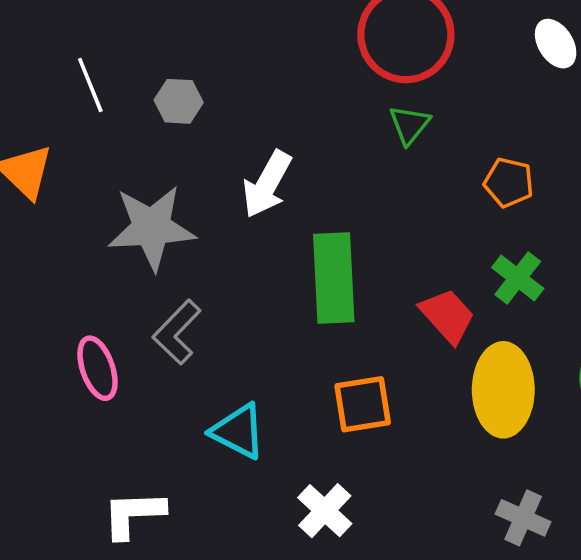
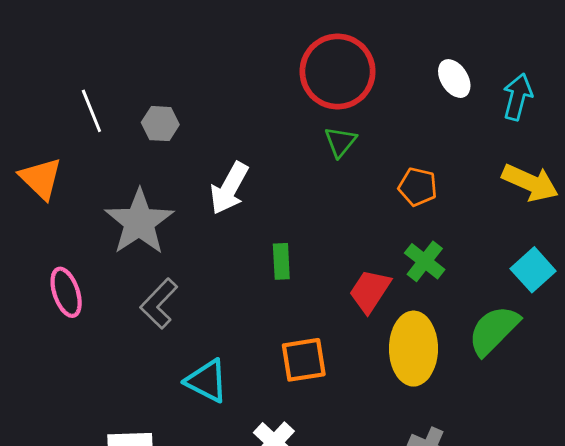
gray star: (152, 228) -> (139, 222), turned -30
green rectangle: (334, 278) -> (281, 261), size x0.5
red trapezoid: (447, 316) -> (370, 291), turned -105
pink ellipse: (98, 368) -> (66, 292), moved

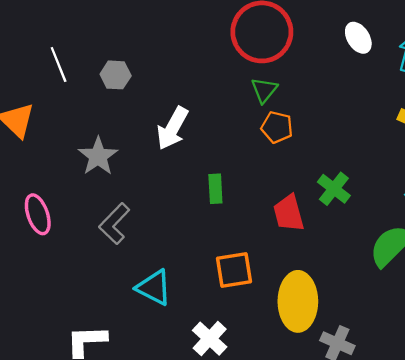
orange pentagon: (418, 187) -> (277, 127), moved
gray star: (139, 222) -> (98, 156), size x0.7
red trapezoid: (370, 291) -> (289, 213), turned -48
yellow ellipse: (413, 349) -> (298, 301), moved

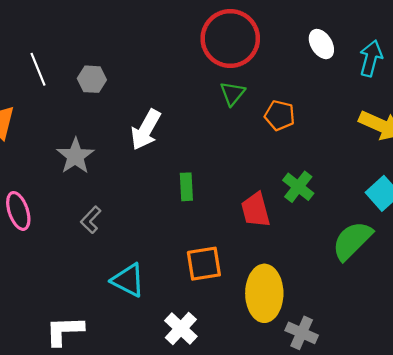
orange pentagon: (277, 127) -> (280, 115), moved
gray L-shape: (114, 224) -> (91, 220), size x0.7

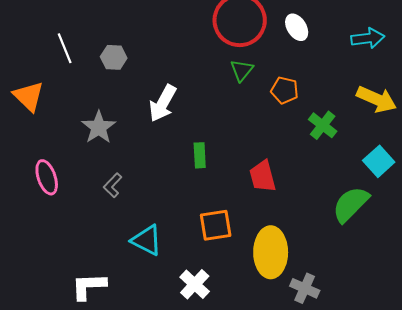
white ellipse: (321, 44) -> (297, 27), moved
cyan arrow: (371, 58) -> (368, 38), turned 68
green cross: (298, 187) -> (323, 125), moved

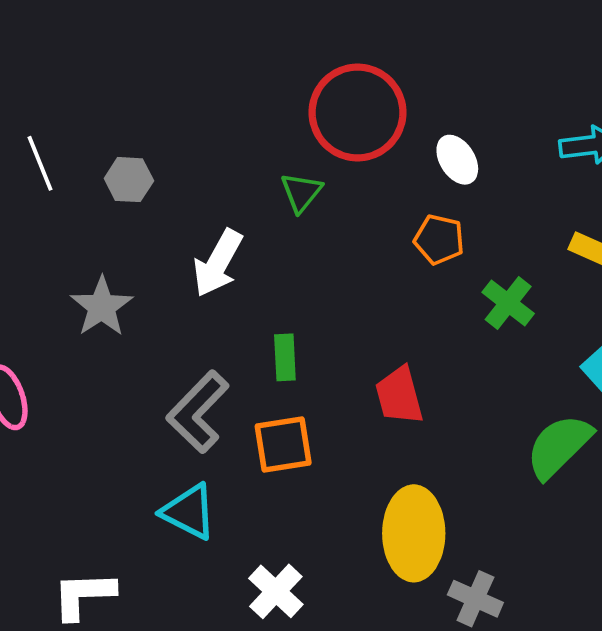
white ellipse: (297, 27) -> (457, 160), moved
green triangle: (242, 70) -> (301, 192), moved
gray L-shape: (113, 185) -> (198, 412), moved, size x1.8
orange square: (216, 225) -> (283, 444), moved

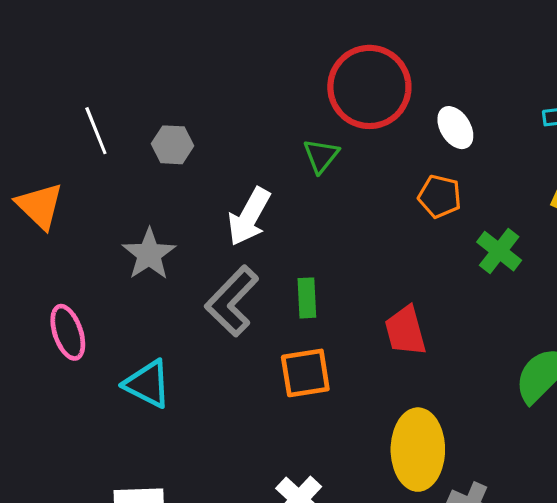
gray L-shape: (198, 412) -> (232, 301), moved
cyan triangle: (189, 512) -> (147, 384), moved

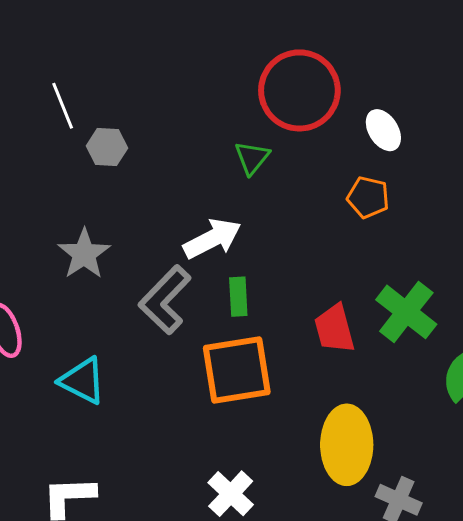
white line: (96, 131) -> (63, 106), moved
white arrow: (249, 217) -> (212, 239), moved, turned -146
green cross: (499, 251) -> (406, 312), moved, size x1.4
orange square: (305, 373) -> (237, 370), size x1.4

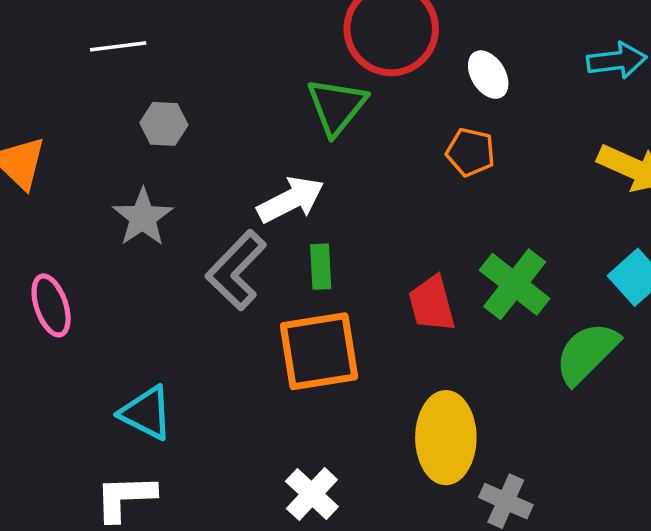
white line: (63, 106) -> (118, 46), turned -75
gray hexagon: (107, 147) -> (164, 124), moved
green triangle: (252, 158) -> (337, 106), size x1.5
cyan triangle: (83, 381) -> (146, 413), moved

